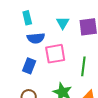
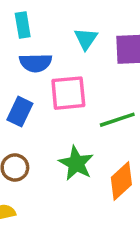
green line: (83, 66) -> (117, 120), turned 60

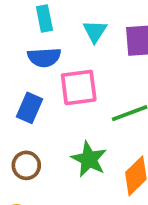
cyan rectangle: (23, 25) -> (44, 19), moved

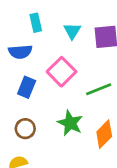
blue semicircle: (44, 57) -> (20, 52), moved
pink square: (79, 87) -> (62, 72), turned -36

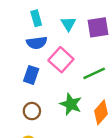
blue semicircle: (20, 52) -> (37, 43), moved

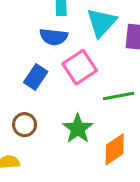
cyan triangle: (68, 24) -> (101, 23), size x1.5

